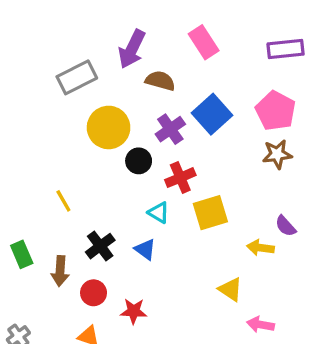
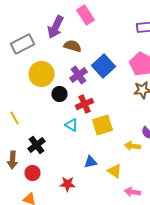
pink rectangle: (204, 42) -> (86, 15), moved
blue triangle: (145, 249) -> (90, 162), moved, turned -48
red star: (134, 311) -> (68, 184), moved

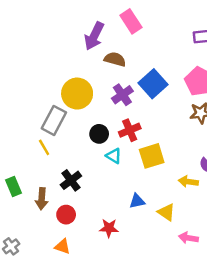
gray rectangle: (22, 44) -> (54, 120), moved, turned -35
black circle: (60, 94) -> (99, 134), moved

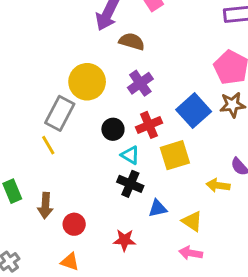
blue square: (153, 84) -> (194, 111), moved
black cross: (71, 180) -> (130, 184), moved, turned -30
pink arrow: (188, 238) -> (191, 253), moved

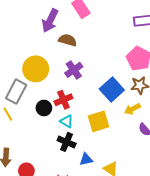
red cross: (149, 125) -> (63, 100), moved
black circle: (113, 129) -> (44, 108), moved
yellow arrow: (218, 185) -> (132, 109), moved, turned -35

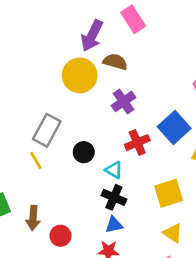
yellow circle: (36, 69) -> (80, 75), moved
red cross: (63, 100) -> (137, 143), moved
yellow square: (98, 121) -> (169, 193), moved
blue triangle: (86, 159) -> (114, 225), moved

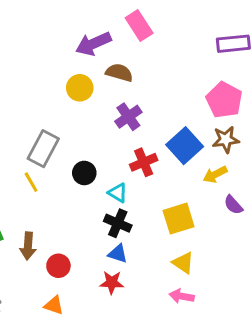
purple arrow: (92, 36) -> (93, 44), turned 40
yellow circle: (80, 75) -> (80, 88), size x0.7
blue triangle: (114, 225) -> (118, 254), turned 30

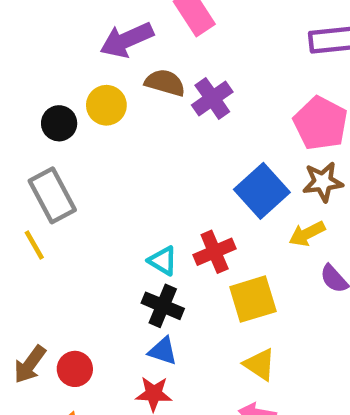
purple cross: (128, 117) -> (212, 98), moved
gray rectangle: (43, 149) -> (52, 195), turned -56
red cross: (144, 162) -> (215, 252), moved
black circle: (84, 173) -> (59, 123), moved
brown arrow: (28, 246) -> (30, 364), moved, turned 32

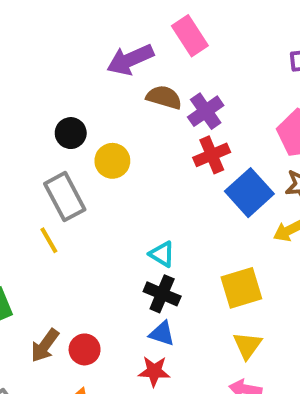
yellow circle: (106, 105) -> (112, 161), moved
red cross: (215, 252) -> (212, 155), moved
yellow triangle: (260, 364) -> (247, 345), turned 32

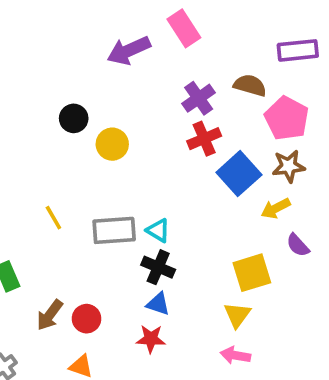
brown semicircle: (164, 97) -> (250, 85), moved
gray rectangle: (65, 197) -> (114, 230), moved, turned -66
yellow square: (241, 288) -> (252, 273), moved

